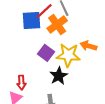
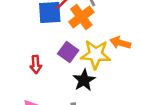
red arrow: (21, 82) -> (36, 64), moved

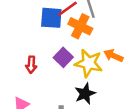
orange cross: (81, 17) -> (80, 26), turned -35
black star: (84, 80) -> (85, 94), moved

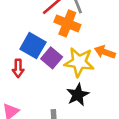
blue square: (51, 18) -> (33, 46), moved, turned 30

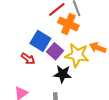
red arrow: (18, 68) -> (28, 59), turned -56
black star: (78, 95) -> (63, 74), moved, turned 30

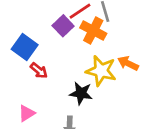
blue square: (40, 41) -> (25, 47), moved
purple square: (55, 51) -> (63, 26), moved

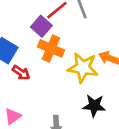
orange cross: (93, 31) -> (51, 48), moved
black star: (81, 93) -> (94, 106), moved

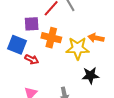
purple square: (41, 26) -> (32, 24), moved, turned -35

